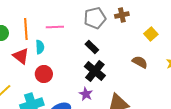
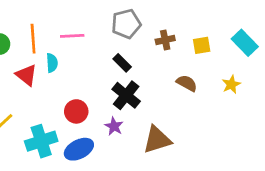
brown cross: (122, 15) -> (165, 40), moved
yellow square: (151, 34) -> (202, 45), turned 32
red circle: (44, 74) -> (76, 111), moved

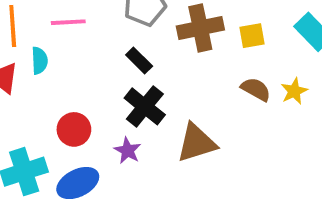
brown cross: (165, 40) -> (200, 28), size x1.6
brown semicircle: (187, 83) -> (256, 89), moved
brown triangle: (157, 140) -> (196, 143), moved

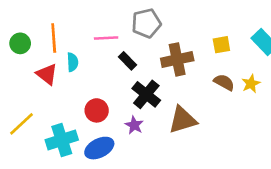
pink line: (68, 22) -> (106, 38), moved
brown cross: (200, 28) -> (177, 59), moved
black rectangle: (139, 61) -> (127, 61), moved

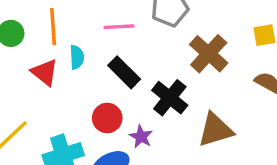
brown cross: (177, 59) -> (209, 54), turned -36
black rectangle: (127, 61) -> (124, 72), moved, size x1.4
purple star: (134, 125) -> (141, 137), moved

